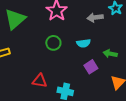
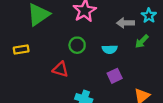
green arrow: (110, 54) -> (142, 41), moved, turned -64
red triangle: (40, 81) -> (60, 69), moved

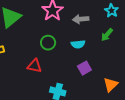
gray arrow: (125, 23) -> (81, 19), moved

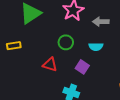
purple square: (84, 68) -> (82, 67), moved, turned -32

